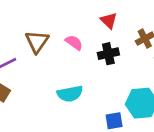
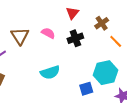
red triangle: (109, 21) -> (72, 13), turned 32

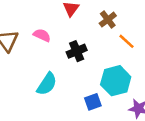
black cross: (75, 38) -> (77, 51), moved
cyan semicircle: (50, 72) -> (47, 84), turned -36

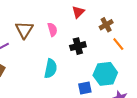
pink semicircle: (42, 35) -> (52, 30), turned 40
cyan semicircle: (47, 84) -> (51, 69), turned -30

